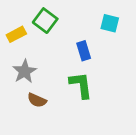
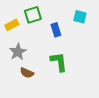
green square: (45, 21) -> (33, 15), turned 36
blue rectangle: (84, 51) -> (56, 30), moved

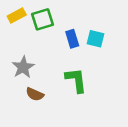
cyan square: (80, 17) -> (95, 39), moved
yellow rectangle: (12, 25) -> (17, 15), moved

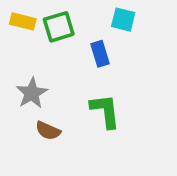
yellow rectangle: (17, 15) -> (23, 21), turned 42
cyan square: (95, 39) -> (123, 20), moved

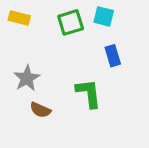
green square: (59, 27) -> (71, 22), moved
blue rectangle: (100, 54) -> (113, 56), moved

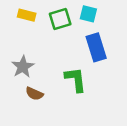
yellow rectangle: (19, 18) -> (27, 15), moved
blue rectangle: (113, 56) -> (96, 47), size x1.5

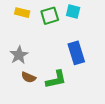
blue rectangle: (96, 47) -> (76, 53), moved
green L-shape: (76, 80) -> (56, 79), moved, turned 85

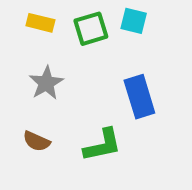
gray star: (19, 55) -> (46, 83), moved
brown semicircle: (28, 77) -> (37, 141), moved

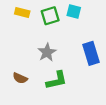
gray star: (46, 83) -> (47, 52), moved
blue rectangle: (139, 97) -> (91, 53), moved

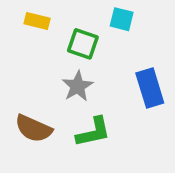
green square: (50, 16) -> (83, 44), moved, turned 36
brown semicircle: (20, 78) -> (33, 129), size x1.5

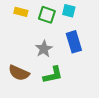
green square: (83, 44) -> (47, 15), moved
blue rectangle: (150, 88) -> (74, 42), moved

